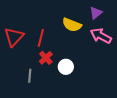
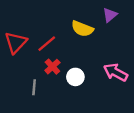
pink arrow: (101, 36) -> (116, 72), moved
red line: (41, 38) -> (47, 44), turned 36

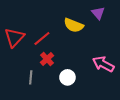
purple triangle: (110, 15) -> (98, 13), turned -32
white circle: (75, 77) -> (67, 77), moved

